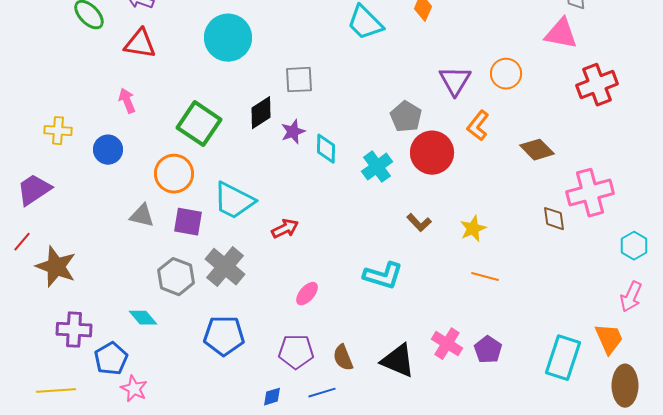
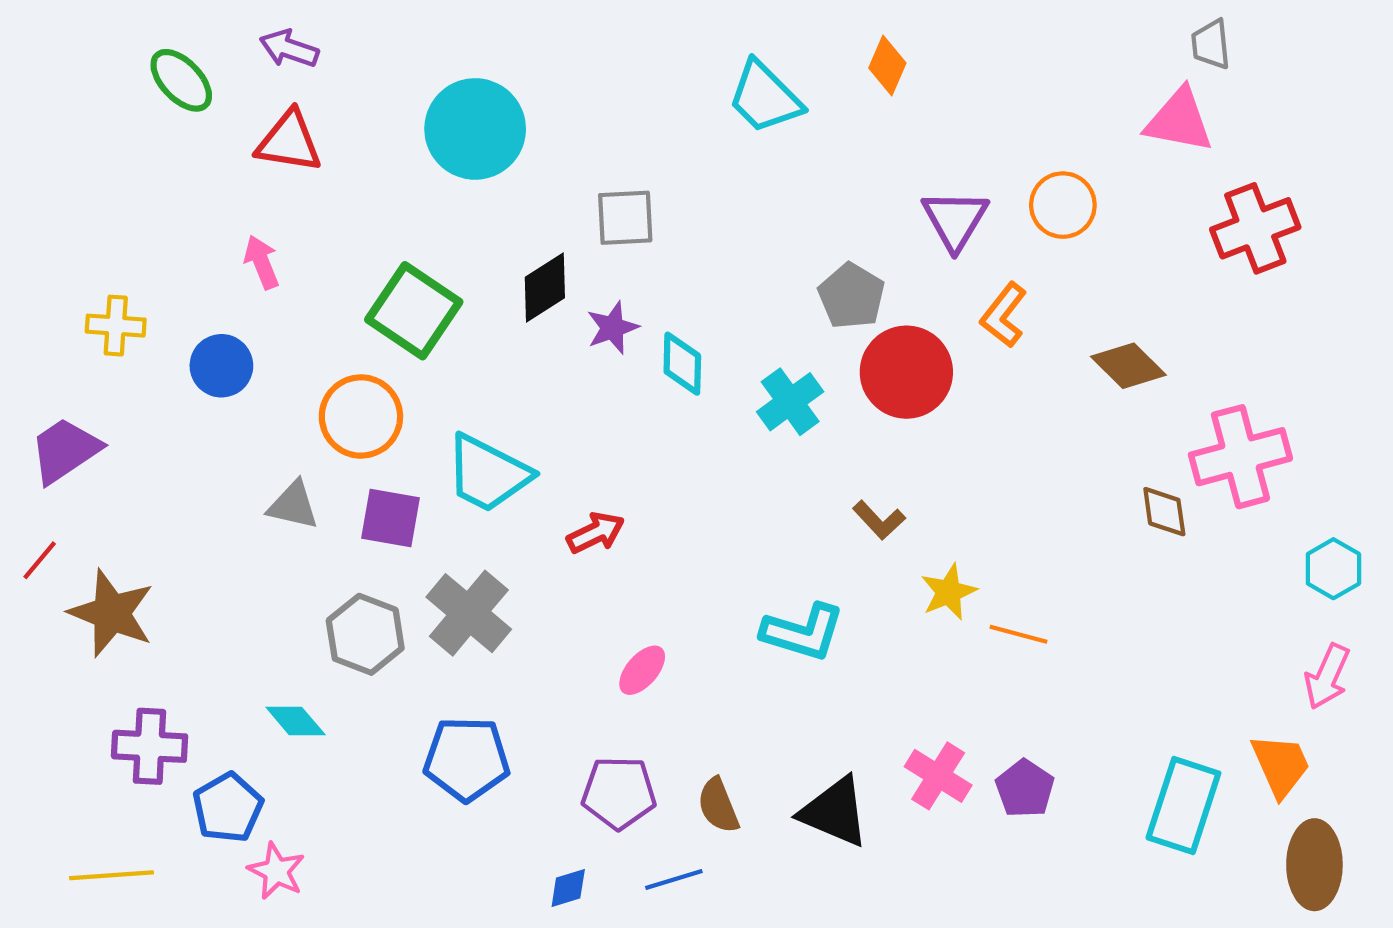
yellow star: (473, 229) -> (949, 592), moved

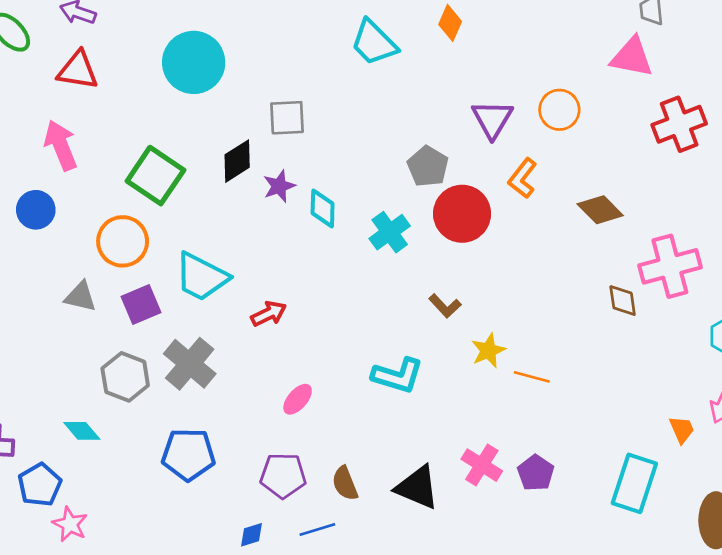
pink arrow: (262, 262) -> (61, 145), size x1.5
purple square: (391, 518) -> (141, 305), turned -33
orange trapezoid: (1281, 765) -> (682, 430), moved, size x0.7

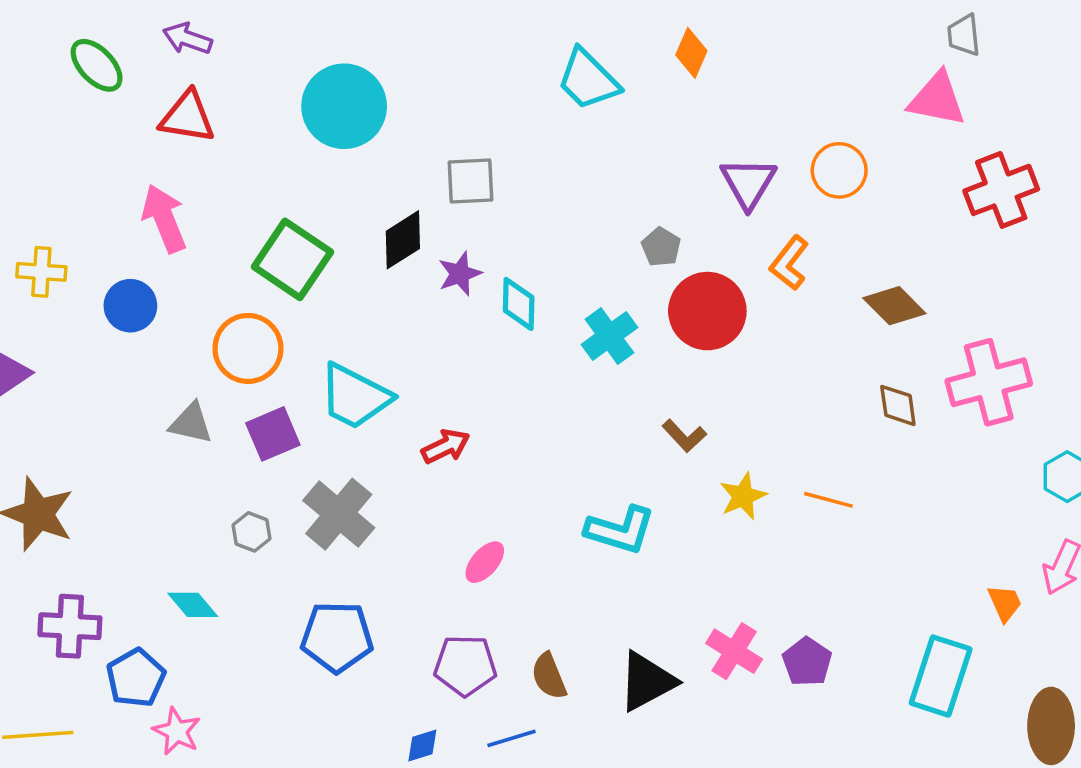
gray pentagon: (428, 166) -> (661, 247), size x0.7
brown diamond: (623, 301) -> (898, 405), moved
gray hexagon: (125, 377) -> (252, 532), size x0.6
orange line: (532, 377) -> (828, 500), moved
black triangle: (417, 487) -> (647, 681), turned -51

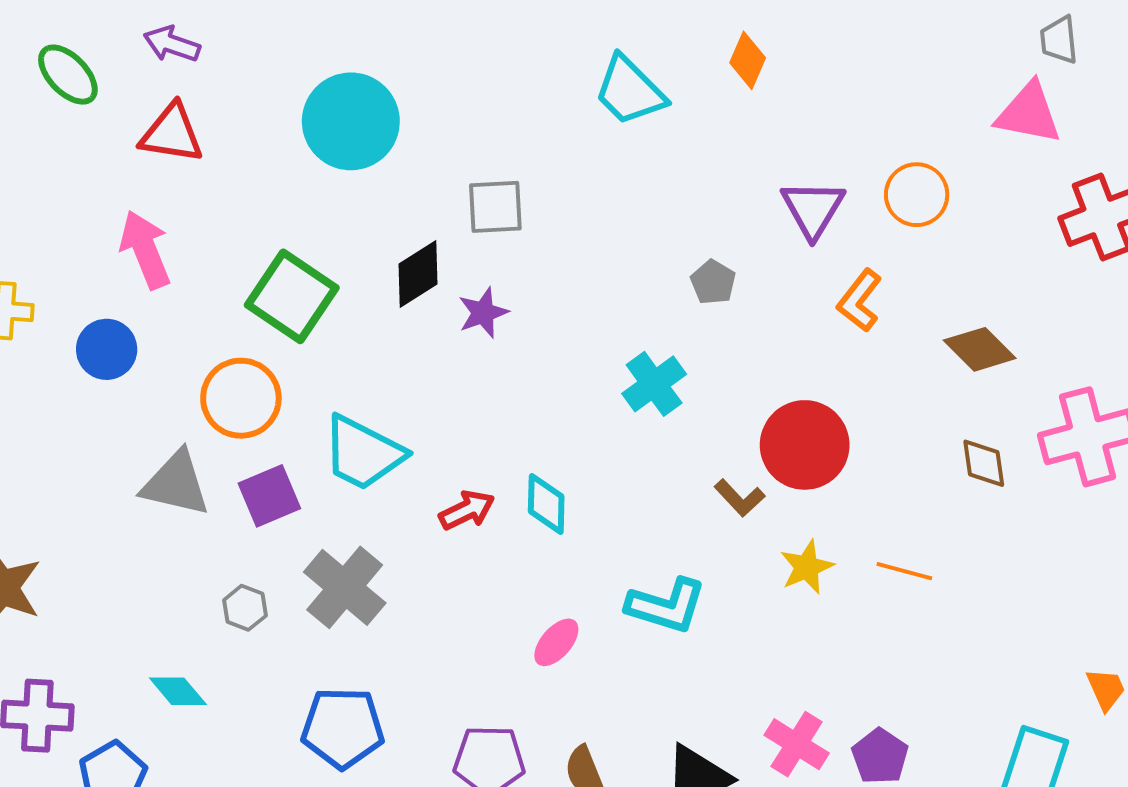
cyan diamond: (519, 304) -> (546, 504), moved
red circle: (707, 311) -> (805, 445), moved
gray triangle: (191, 423) -> (176, 484), size x1.4
pink ellipse: (485, 562) -> (556, 642), moved

